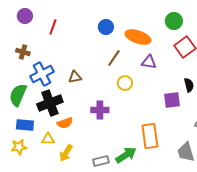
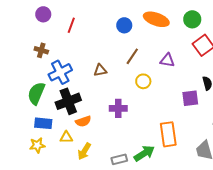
orange ellipse: (138, 37) -> (156, 19), moved
brown triangle: (75, 77) -> (100, 70), moved

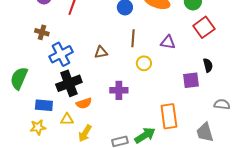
brown line: (132, 56) -> (133, 38), turned -30
green semicircle: (36, 93) -> (19, 78), moved

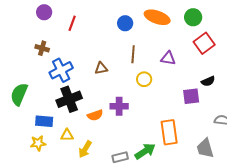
black semicircle: (208, 65) -> (208, 81), turned 80
orange semicircle: (84, 103) -> (95, 115), moved

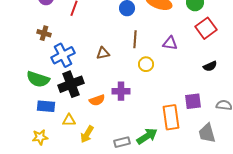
green semicircle: (19, 94) -> (38, 79), moved, turned -95
purple square: (191, 96) -> (193, 101), moved
yellow star: (38, 143) -> (40, 137), moved

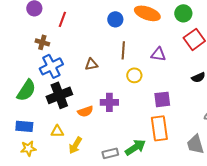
brown cross: (44, 33) -> (42, 42), moved
green semicircle: (38, 79) -> (26, 90), turned -75
purple square: (193, 101) -> (162, 99), moved
blue rectangle: (46, 106) -> (24, 126), moved

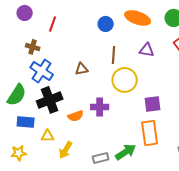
purple triangle: (158, 54) -> (147, 50), moved
blue cross: (51, 66) -> (42, 71), turned -30
yellow circle: (134, 75) -> (125, 80), size x1.6
blue rectangle: (24, 126) -> (26, 122), moved

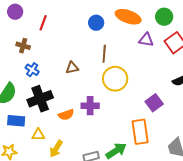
purple triangle: (147, 50) -> (146, 40), moved
blue cross: (42, 71) -> (32, 70), size x0.6
purple square: (153, 104) -> (154, 103), moved, turned -30

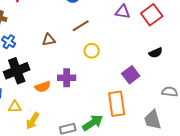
brown line: (104, 54) -> (81, 26), turned 54
yellow circle: (115, 79) -> (92, 51), size x0.6

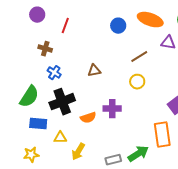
brown line: (81, 26) -> (139, 57), moved

